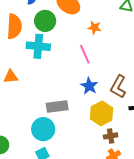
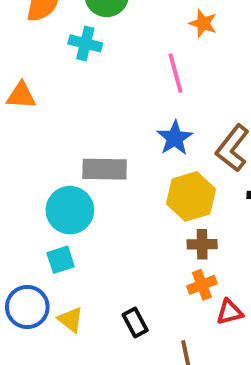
cyan cross: (38, 46) -> (85, 43), size x0.7

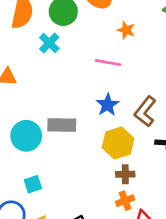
cyan cross: (85, 43) -> (49, 43), turned 30
pink line: (176, 73) -> (108, 63), turned -65
cyan circle: (70, 210) -> (26, 136), moved

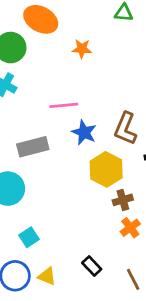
pink line: (108, 63) -> (64, 105), moved
gray rectangle: (62, 125) -> (33, 147), moved

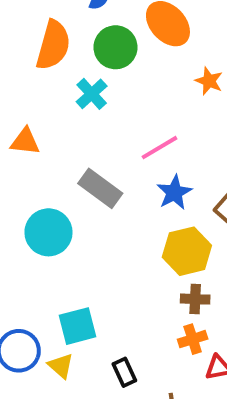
pink line: (64, 105) -> (160, 148), turned -44
gray rectangle: (33, 147) -> (100, 188), turned 32
cyan square: (29, 237) -> (77, 326), moved, size x1.4

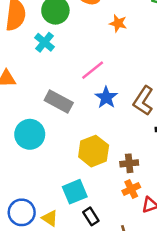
yellow hexagon: (187, 251) -> (94, 151), moved
cyan square: (77, 326) -> (75, 192), moved

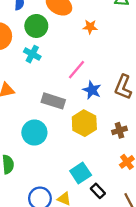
yellow hexagon: (94, 151) -> (84, 123), moved
brown cross: (129, 163) -> (119, 130), moved

